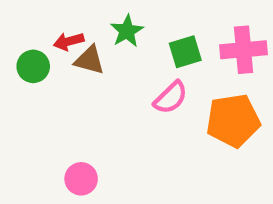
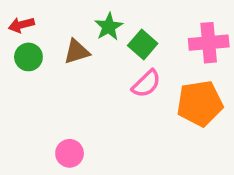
red arrow: (69, 41) -> (21, 25), moved
green square: (185, 52) -> (143, 44), moved, turned -32
brown triangle: (89, 60) -> (77, 52), turned -32

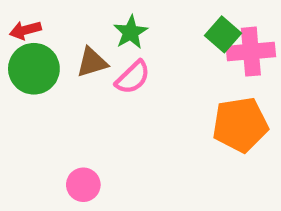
green square: (143, 44) -> (223, 34), moved
green circle: (28, 57) -> (34, 69), size x1.5
pink semicircle: (146, 84) -> (133, 77), moved

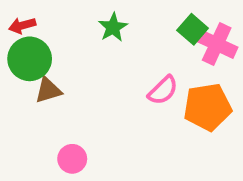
pink cross: (251, 52) -> (217, 44), turned 30
brown triangle: (92, 62) -> (48, 90), moved
pink semicircle: (133, 77) -> (163, 90), moved

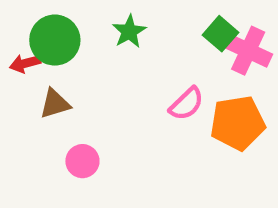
red arrow: (22, 25) -> (25, 63), moved
green circle: (30, 59) -> (55, 40), moved
pink circle: (72, 159) -> (82, 161), moved

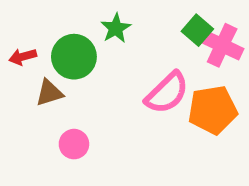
green circle: (55, 40) -> (74, 57), moved
pink semicircle: (187, 104) -> (167, 93), size x1.4

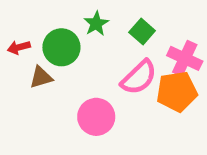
green square: (197, 30) -> (142, 32), moved
pink cross: (222, 45) -> (185, 58), moved
pink circle: (74, 144) -> (96, 117), moved, size x1.5

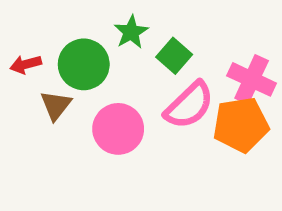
green square: (142, 32) -> (174, 56), moved
brown triangle: (41, 77) -> (56, 105), turned -35
pink circle: (96, 117) -> (118, 129), moved

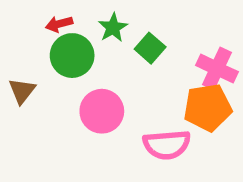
red arrow: (26, 64) -> (59, 24), moved
brown triangle: (56, 105) -> (22, 91), moved
pink semicircle: (189, 105) -> (167, 145), moved, turned 39

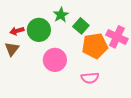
red arrow: (59, 24) -> (17, 31), moved
orange pentagon: (208, 108) -> (95, 46), moved
pink semicircle: (167, 145) -> (90, 78), size x0.7

